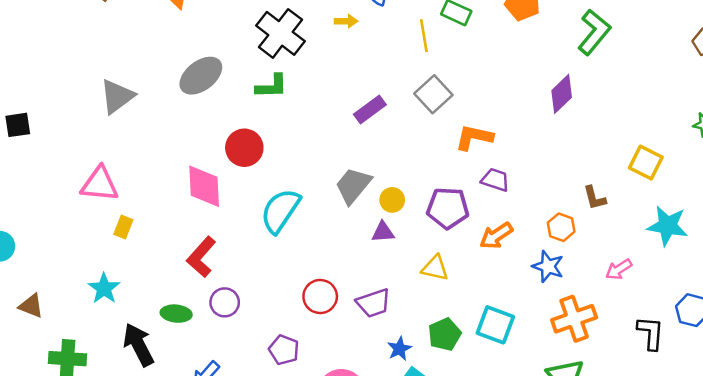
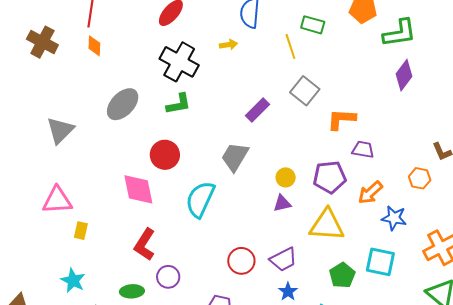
green L-shape: (594, 32) -> (400, 33), moved, turned 51
gray trapezoid: (353, 186) -> (235, 157), moved
blue star: (548, 266) -> (394, 218), moved
yellow triangle: (435, 268) -> (327, 225), size x1.6
blue star: (399, 349) -> (288, 292), moved

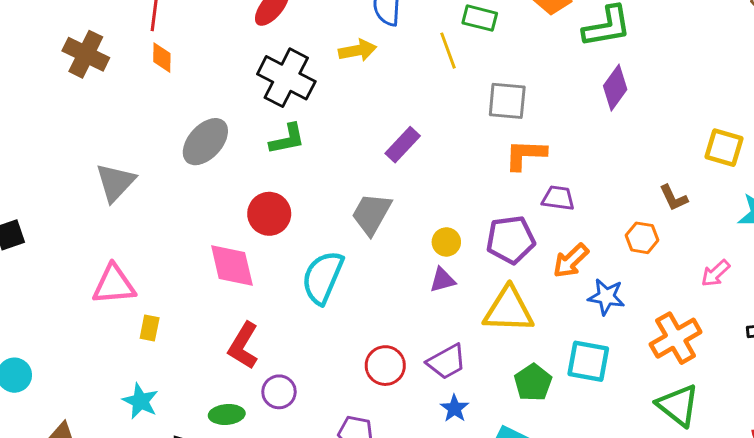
yellow arrow: (228, 45) -> (357, 50), size x1.4
gray square: (305, 91) -> (507, 101), moved, turned -32

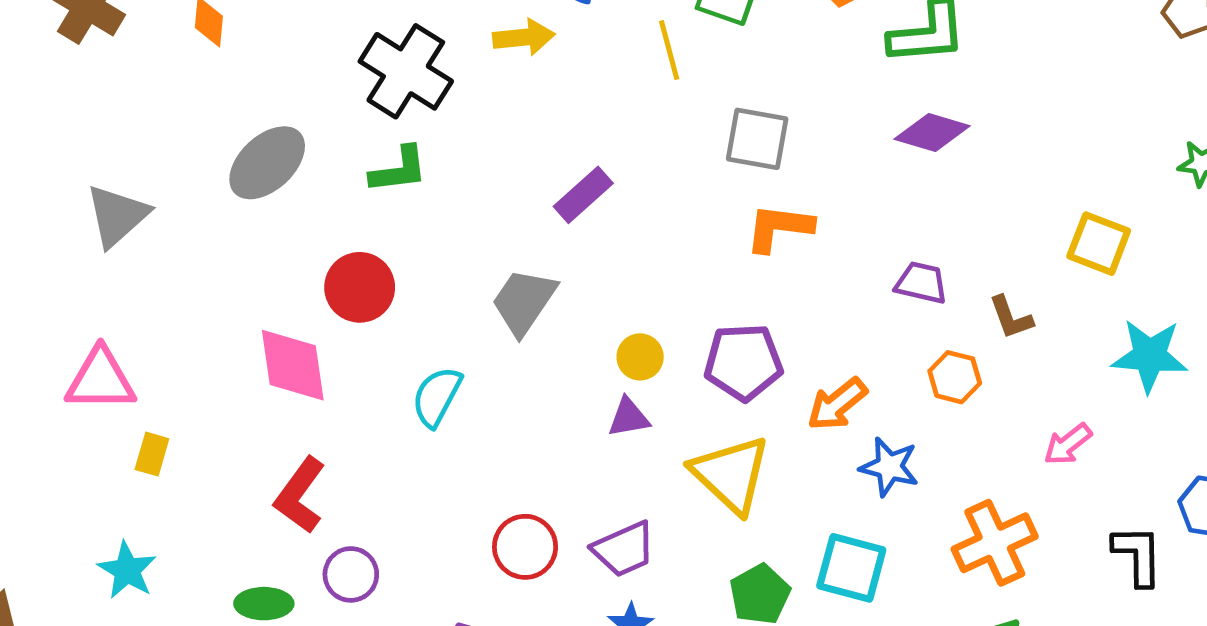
purple diamond: (615, 88) -> (932, 133), turned 66
purple trapezoid: (558, 198) -> (921, 283), moved
cyan semicircle: (323, 277) -> (437, 397), size x0.7
yellow triangle: (509, 310) -> (731, 474), turned 36

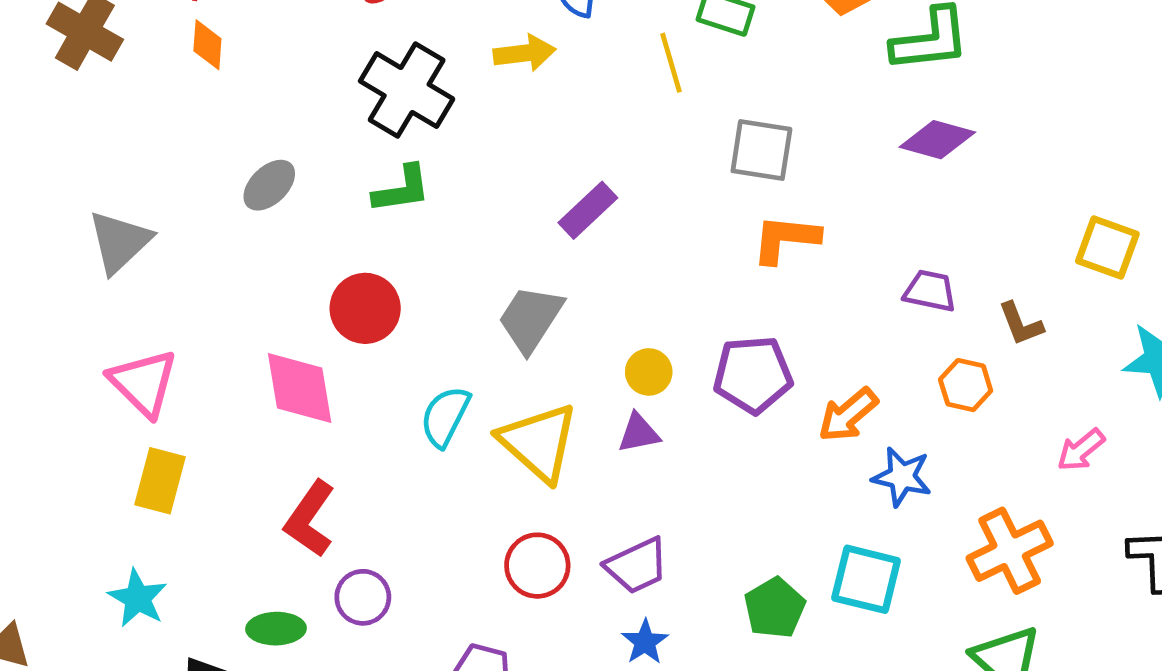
gray ellipse: (267, 163) -> (269, 185), size x0.7
pink triangle: (101, 380) -> (143, 383), moved, turned 46
yellow rectangle: (152, 454) -> (160, 481), size x1.5
yellow triangle: (731, 474) -> (539, 442), moved

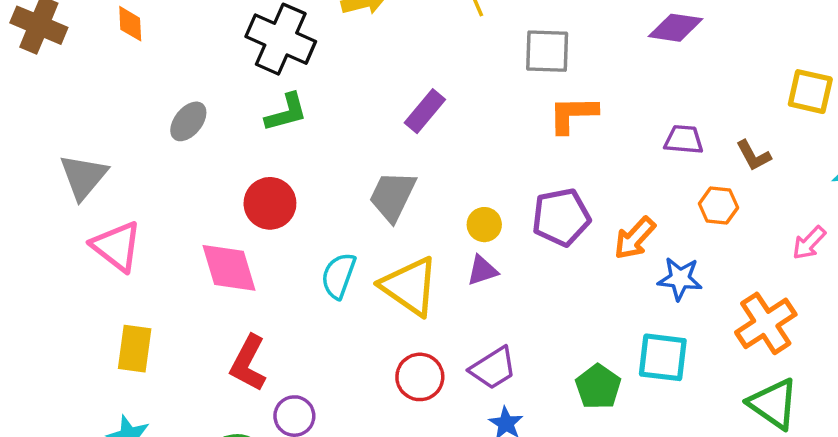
pink triangle: (143, 383) -> (117, 246), moved

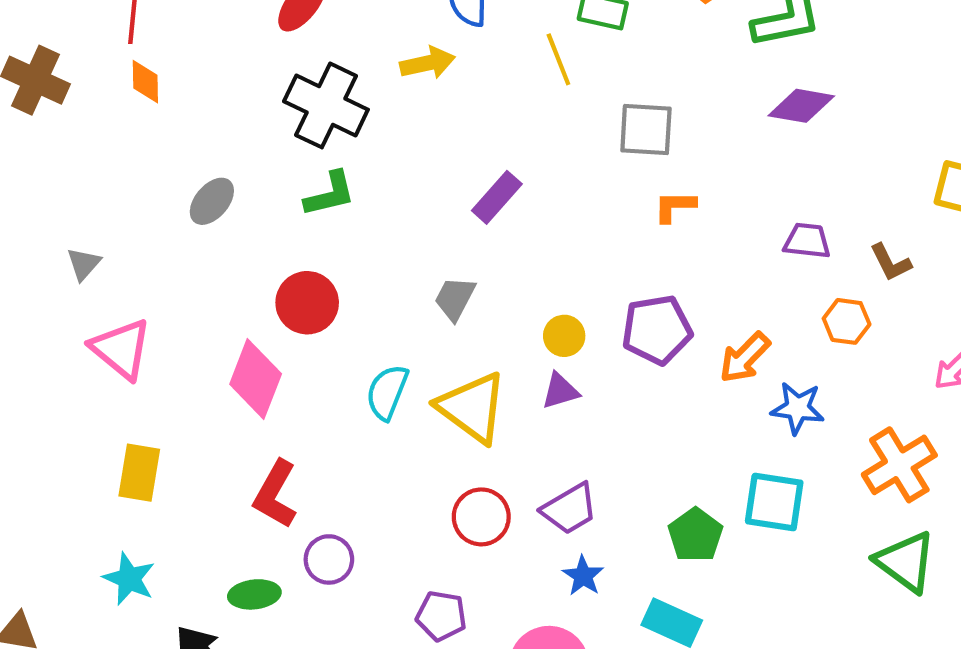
orange L-shape: (573, 114) -> (675, 206), size x0.7
gray triangle: (83, 177) -> (84, 264), size x0.6
gray trapezoid: (392, 196) -> (455, 298), size x0.7
pink diamond: (229, 268) -> (256, 379), turned 36

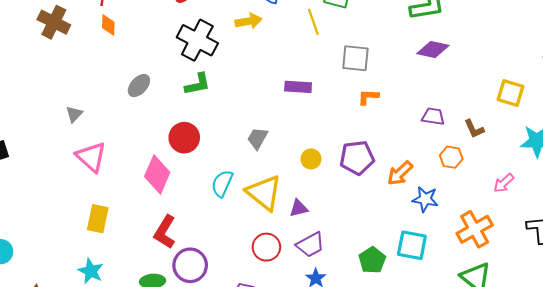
purple rectangle: (497, 197) -> (298, 87), moved, turned 50
purple triangle: (560, 391) -> (299, 208), moved
purple circle: (329, 559) -> (190, 265), size x1.4

